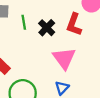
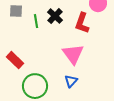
black cross: (47, 28) -> (55, 16), moved

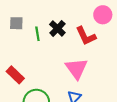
red L-shape: (82, 23) -> (86, 36), turned -45

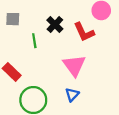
green line: (37, 34) -> (34, 41), moved

